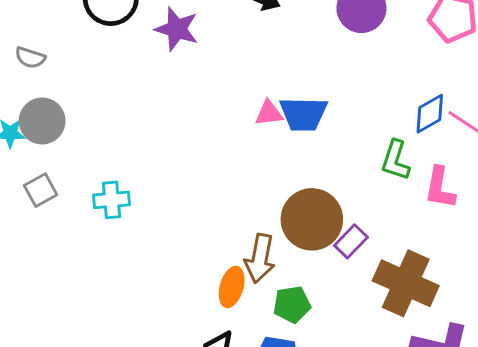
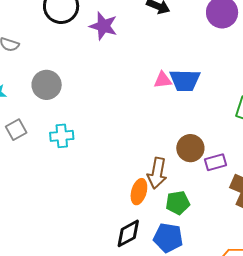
gray circle: (42, 121) -> (47, 85), moved
brown circle: (312, 219) -> (190, 148), size x0.7
purple rectangle: (351, 241) -> (216, 162), turned 30

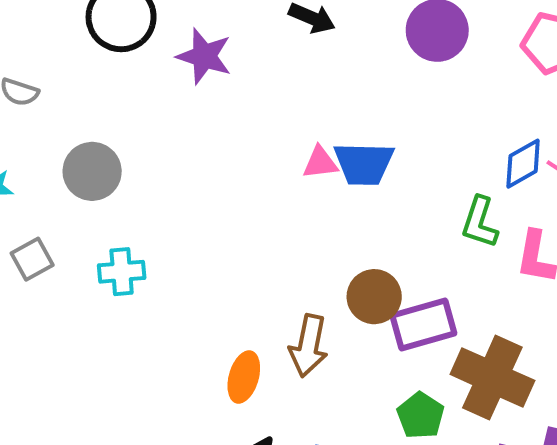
purple rectangle: (216, 162) -> (423, 325), size x1.5
orange ellipse: (139, 192) -> (244, 377), moved
green pentagon: (178, 203) -> (421, 416), moved, turned -30

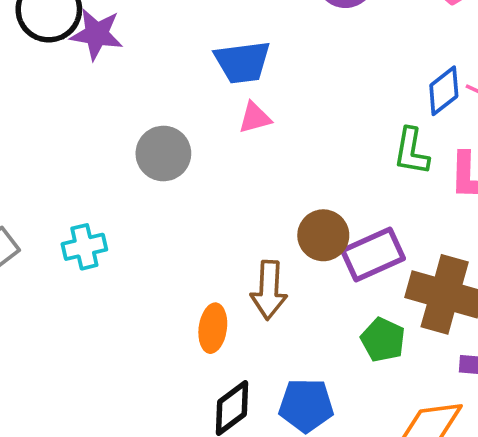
purple star: (204, 56) -> (97, 34), moved
blue trapezoid: (364, 164) -> (242, 62), moved
gray circle: (92, 171) -> (163, 153), moved

